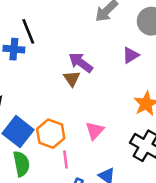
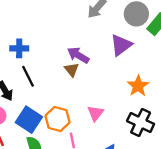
black line: (28, 31) -> (28, 76), moved
purple triangle: (131, 55) -> (121, 45), size x1.5

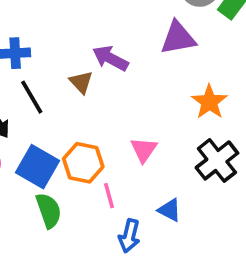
purple triangle: (121, 45) -> (178, 38), turned 30
brown triangle: (72, 70) -> (81, 82), moved
black cross: (141, 122) -> (217, 160), turned 30

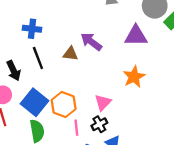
brown triangle: (81, 82) -> (70, 54), turned -49
orange star: (209, 102) -> (134, 77), moved
black cross: (217, 160) -> (99, 124), moved, size x0.6

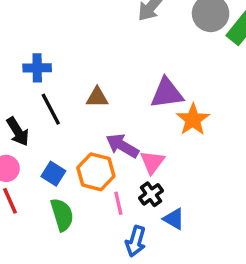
purple triangle: (136, 36) -> (167, 93), moved
purple arrow: (91, 42) -> (122, 146), moved
blue square: (34, 102) -> (53, 174), size x0.6

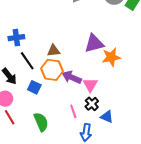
orange star: (193, 120) -> (111, 57), turned 30
orange hexagon: (96, 172) -> (52, 70), moved
blue square: (53, 174) -> (34, 87), moved

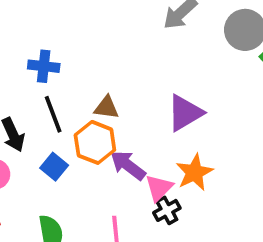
purple triangle: (94, 43) -> (185, 113), turned -30
orange star: (111, 57) -> (194, 172), moved, turned -30
black cross: (92, 104) -> (167, 210), moved

